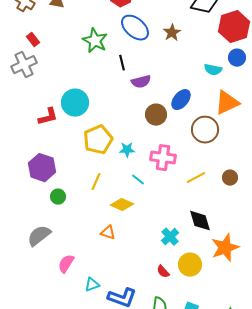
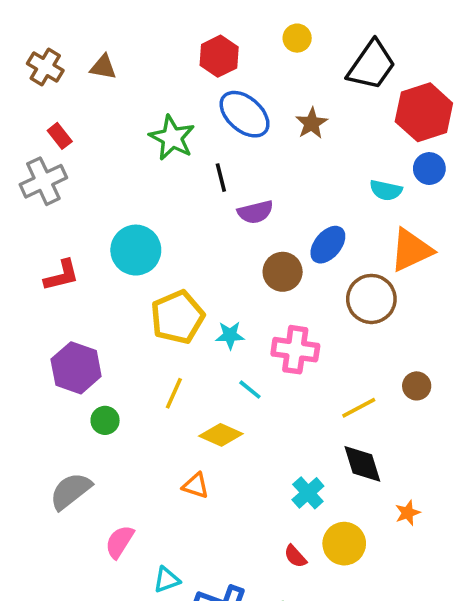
red L-shape: (48, 117) -> (62, 275), moved
yellow line: (196, 178) -> (359, 408), moved
orange star: (225, 248) -> (408, 513), size x0.5

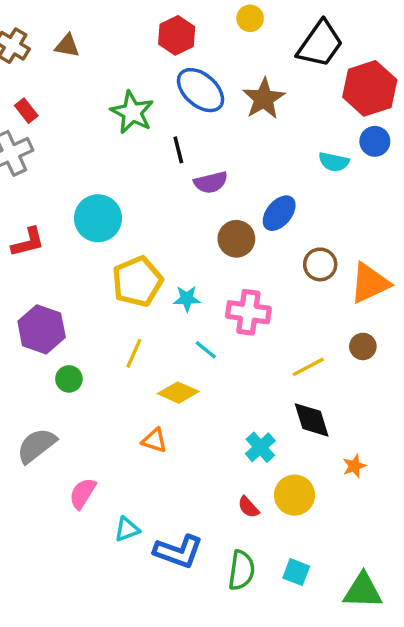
brown star: (312, 123) -> (264, 99), size x1.4
orange triangle: (411, 250) -> (370, 283), moved
brown circle: (371, 299) -> (320, 264), size x0.7

